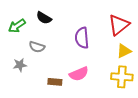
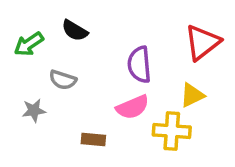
yellow triangle: (124, 51) -> (192, 95), moved
pink semicircle: (79, 74) -> (133, 107), moved
yellow cross: (122, 77) -> (172, 131), moved

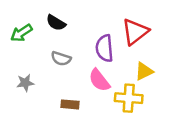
red triangle: (202, 42) -> (135, 32), moved
gray semicircle: (63, 80) -> (61, 59), moved
pink semicircle: (133, 107) -> (99, 80), turned 75

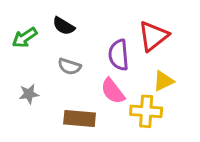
brown rectangle: (70, 104) -> (80, 119), size x1.5

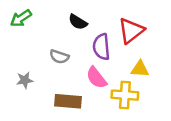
black semicircle: (64, 26) -> (78, 22), moved
green arrow: (25, 38) -> (21, 18), moved
yellow triangle: (163, 81) -> (140, 69), turned 30

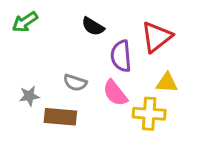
gray semicircle: (59, 57) -> (75, 83), moved
brown rectangle: (68, 101) -> (60, 117), moved

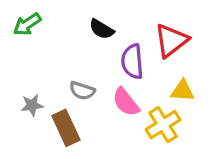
yellow cross: (149, 114) -> (163, 125), turned -36
brown rectangle: (60, 117) -> (66, 128), turned 60

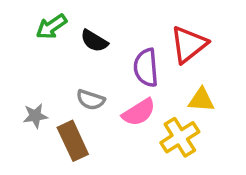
green arrow: (27, 24) -> (51, 27), moved
black semicircle: (102, 29) -> (94, 41), moved
pink semicircle: (126, 102) -> (139, 112), turned -84

